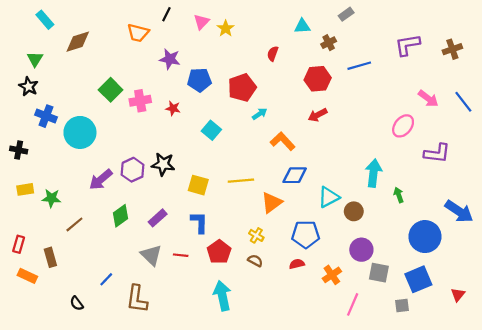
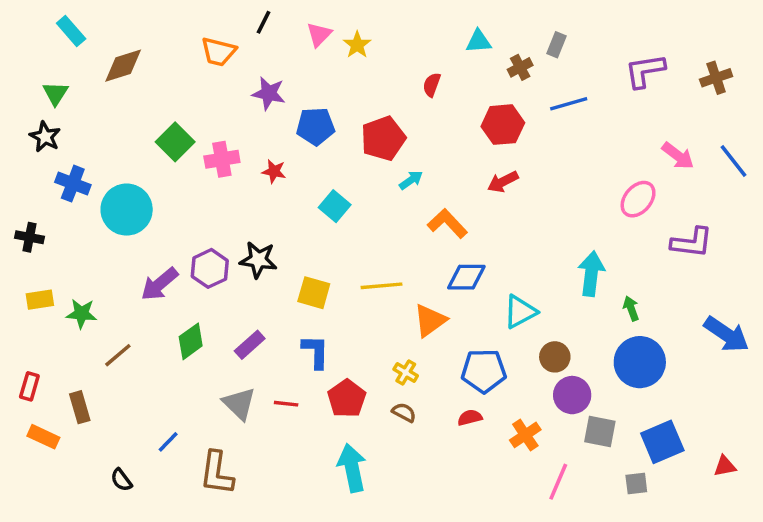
gray rectangle: (346, 14) -> (557, 45), moved, turned -32
brown circle: (354, 211) -> (555, 357), moved
blue circle: (425, 237) -> (640, 362), moved
red triangle: (458, 295) -> (725, 466), turned 40

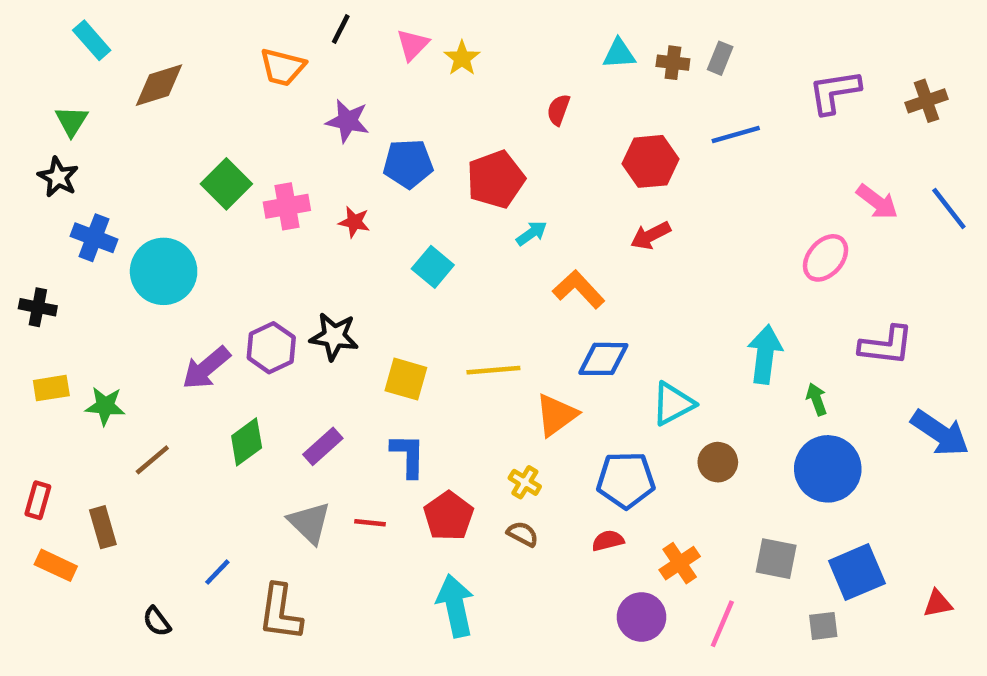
brown cross: (520, 67) -> (673, 63), moved, turned 35
purple L-shape: (692, 242) -> (886, 345), moved
purple circle: (572, 395) -> (642, 617), moved

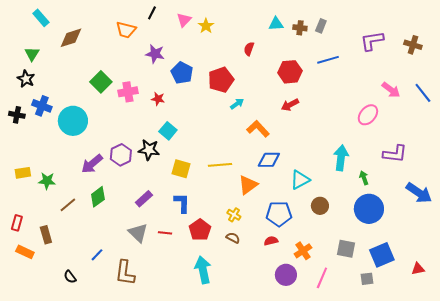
brown cross: (927, 101) -> (413, 45), turned 36
blue pentagon: (408, 164) -> (182, 73), turned 30
cyan square: (433, 267) -> (168, 131), moved
black cross: (38, 307) -> (17, 115), moved
green diamond: (247, 442) -> (98, 197), moved

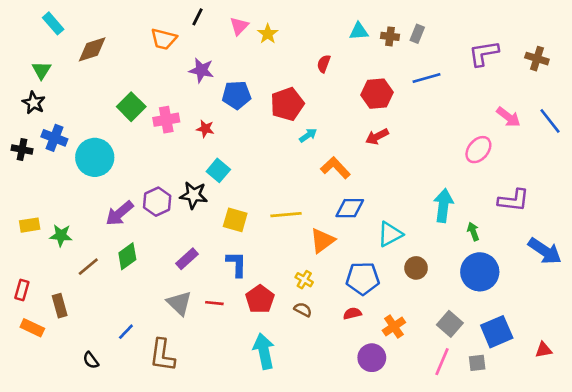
blue pentagon: (182, 73) -> (237, 95), turned -30
gray square: (346, 249) -> (450, 324), turned 30
pink line: (322, 278) -> (442, 362), moved

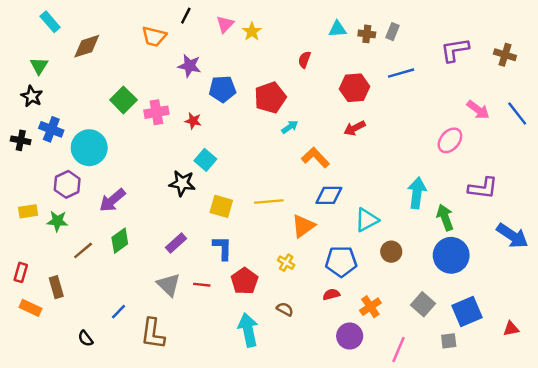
purple hexagon: (157, 202) -> (67, 184), moved
green arrow: (473, 232) -> (445, 217), size x1.5
brown semicircle: (303, 310) -> (285, 309), moved
pink line: (442, 362) -> (399, 349), moved

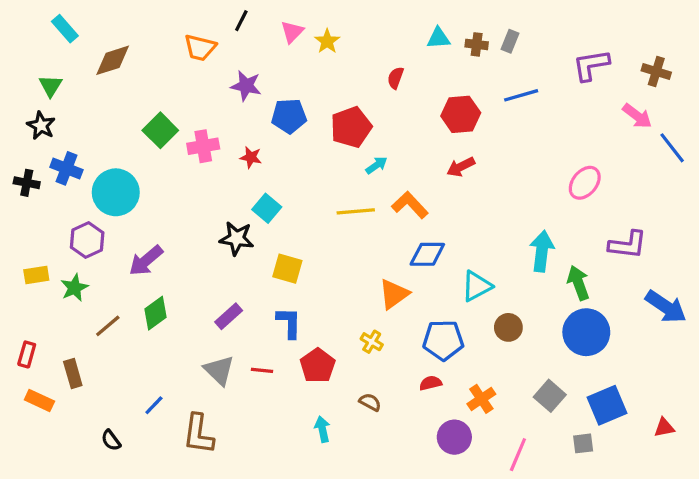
pink arrow: (478, 110) -> (637, 116), moved
yellow line: (269, 201) -> (356, 211), moved
green star: (57, 221) -> (74, 288), turned -30
cyan arrow: (248, 330) -> (322, 429), size x0.6

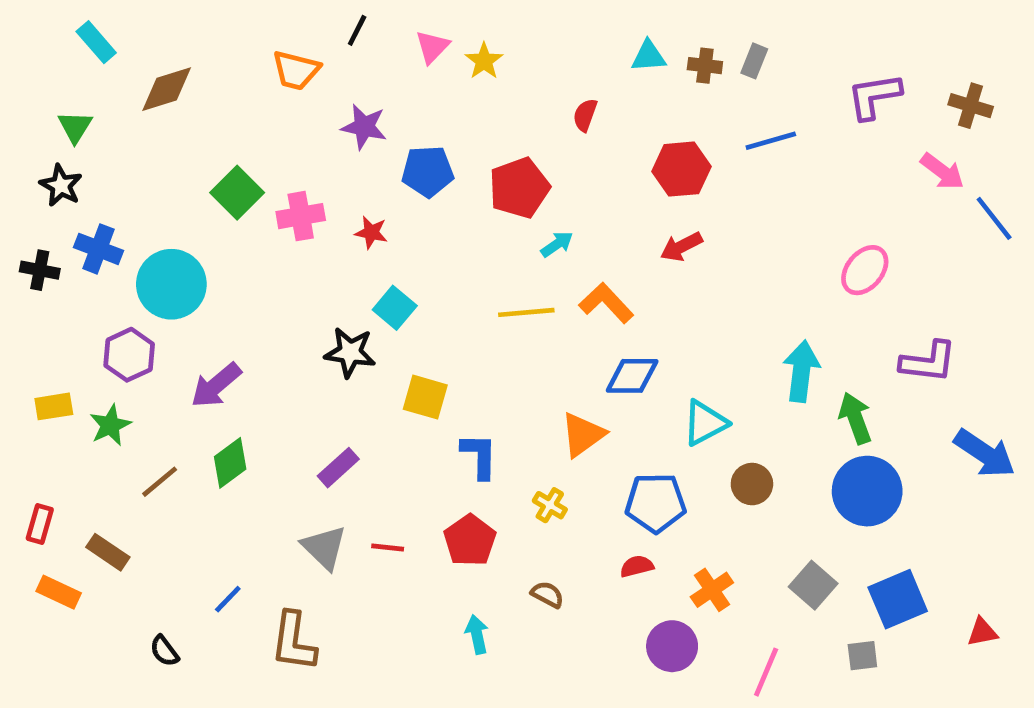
blue L-shape: (289, 323) -> (479, 456), moved
brown rectangle: (73, 374) -> (108, 552), turned -40

